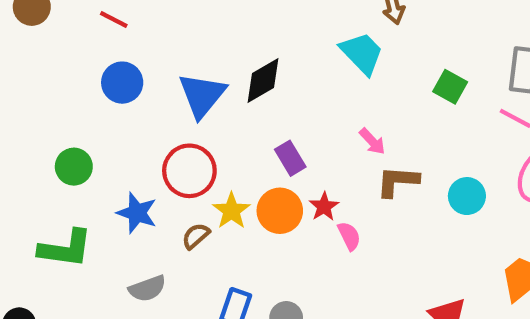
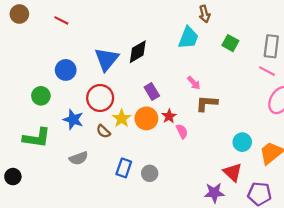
cyan trapezoid: (362, 53) -> (188, 38), turned 65
blue circle: (122, 83) -> (66, 70), moved
green square: (450, 87) -> (230, 43), moved
cyan circle: (467, 196) -> (242, 142), moved
brown semicircle: (196, 236) -> (103, 131), turned -96

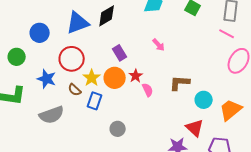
blue triangle: (107, 59) -> (78, 23), turned 30
brown L-shape: (207, 103) -> (180, 83), moved
gray semicircle: (79, 158) -> (52, 115), size x1.4
blue rectangle: (124, 168) -> (95, 101), moved

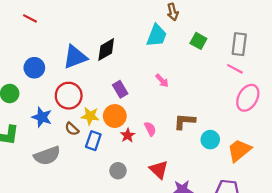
red star: (136, 76) -> (128, 135), moved
yellow star: (92, 78) -> (90, 116), turned -30
red triangle: (195, 128) -> (159, 170), moved

